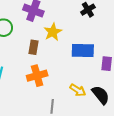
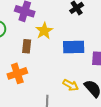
orange cross: (37, 76) -> (17, 73), moved

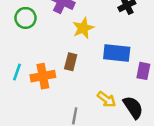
brown rectangle: (27, 46) -> (71, 62), moved

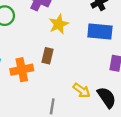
blue rectangle: (117, 53) -> (100, 31), moved

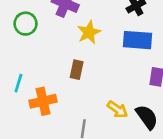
orange cross: (22, 70) -> (43, 101), moved

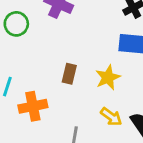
yellow star: (89, 32) -> (108, 77), moved

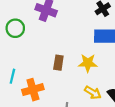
yellow star: (108, 77) -> (88, 63), turned 30

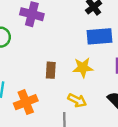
yellow arrow: (93, 93) -> (77, 100), moved

